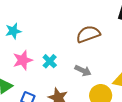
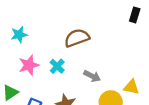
brown semicircle: (88, 34) -> (77, 38), moved

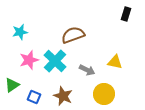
cyan cross: (57, 66) -> (55, 61), size x1.6
yellow triangle: (131, 87) -> (115, 62), moved

